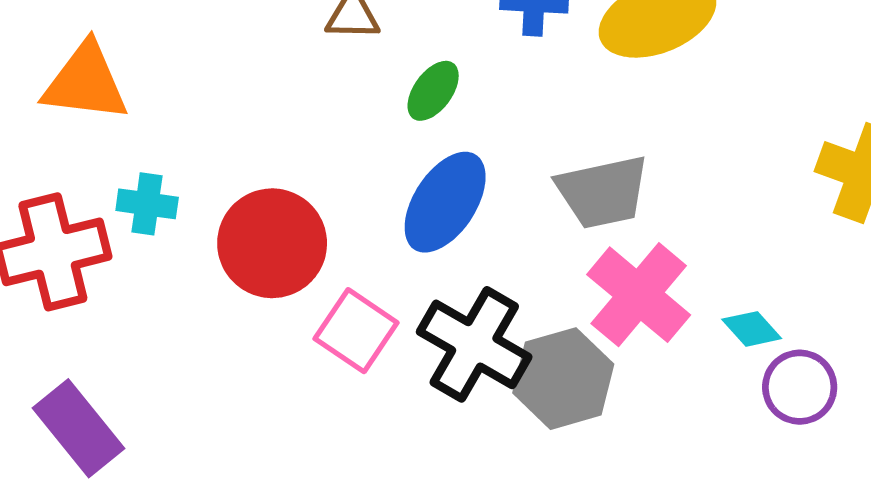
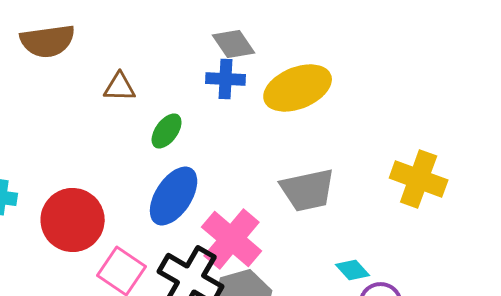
gray trapezoid: (603, 192) -> (308, 190), moved
pink cross: (639, 295) -> (232, 239), moved

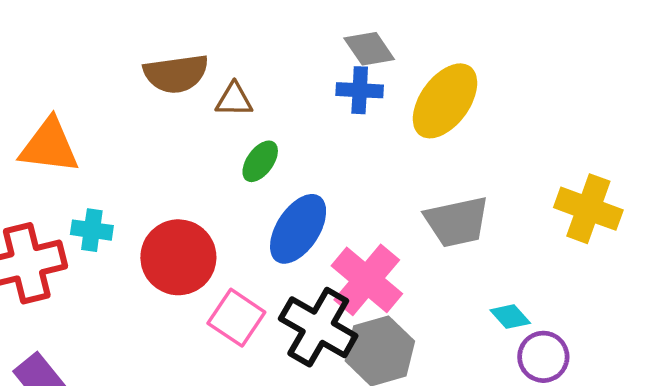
brown semicircle: (48, 41) -> (176, 74), moved
yellow ellipse: (298, 88) -> (445, 101), turned -32
green ellipse: (167, 131) -> (260, 161), moved

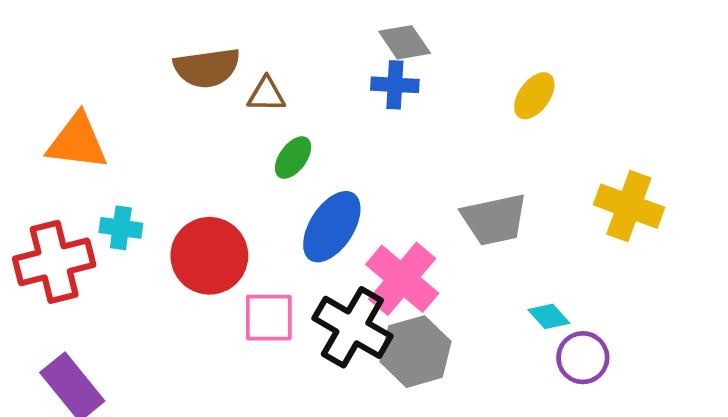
yellow ellipse: (445, 101) -> (534, 96), moved, size x0.6
pink square: (236, 318) -> (269, 318), turned -34

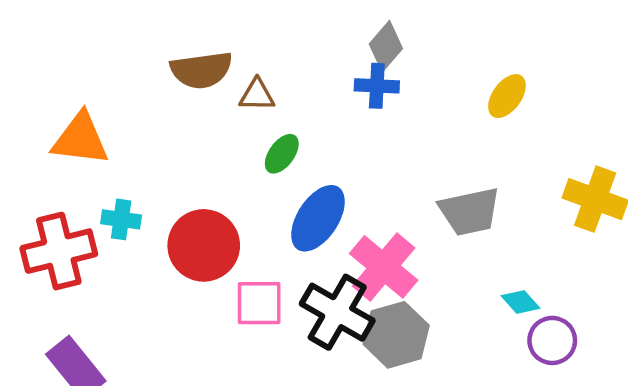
gray diamond: (405, 42) -> (386, 46), turned 75

